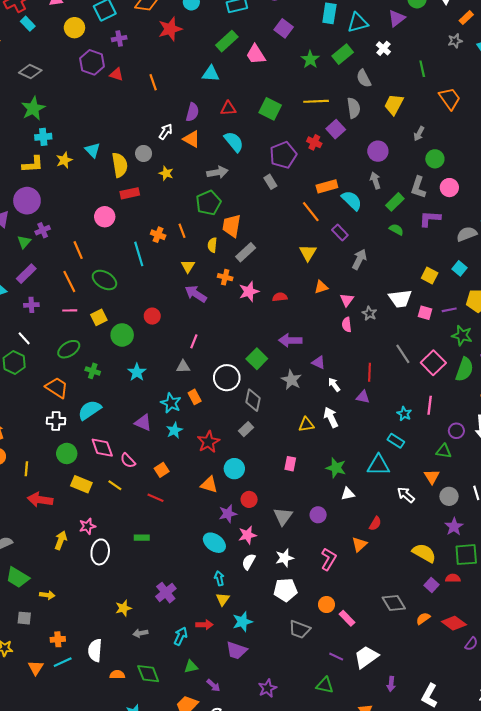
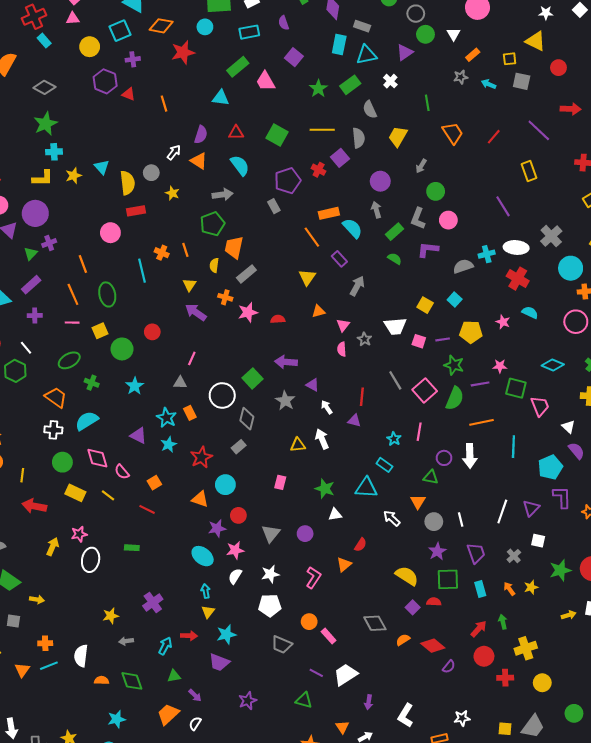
green ellipse: (104, 280) -> (107, 294), turned 45

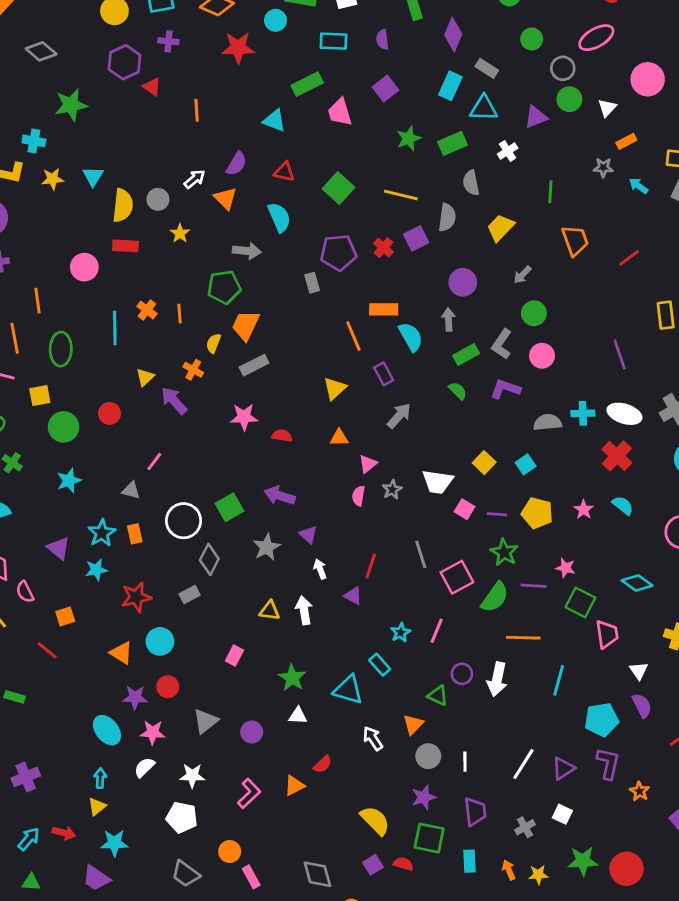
green star: (46, 124) -> (71, 105), moved
yellow triangle: (189, 285) -> (145, 377), moved
orange cross: (225, 297) -> (193, 370), moved

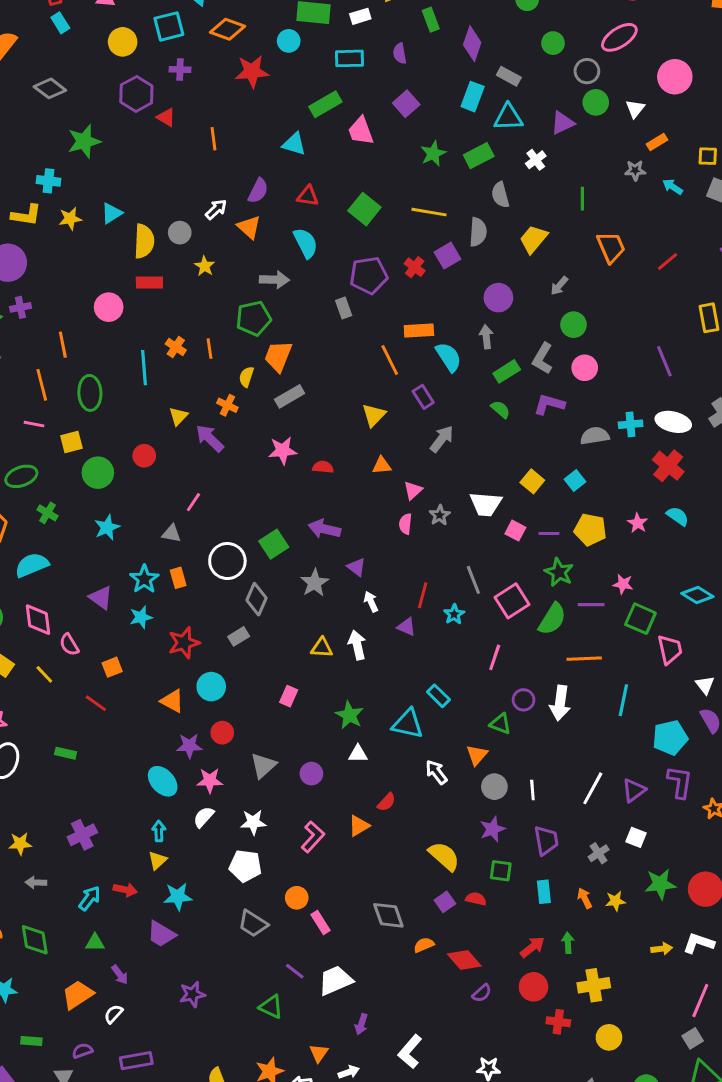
cyan triangle: (93, 176) -> (112, 213), turned 30
cyan star: (401, 633) -> (454, 614), moved
green square: (429, 838) -> (501, 871), size x0.7

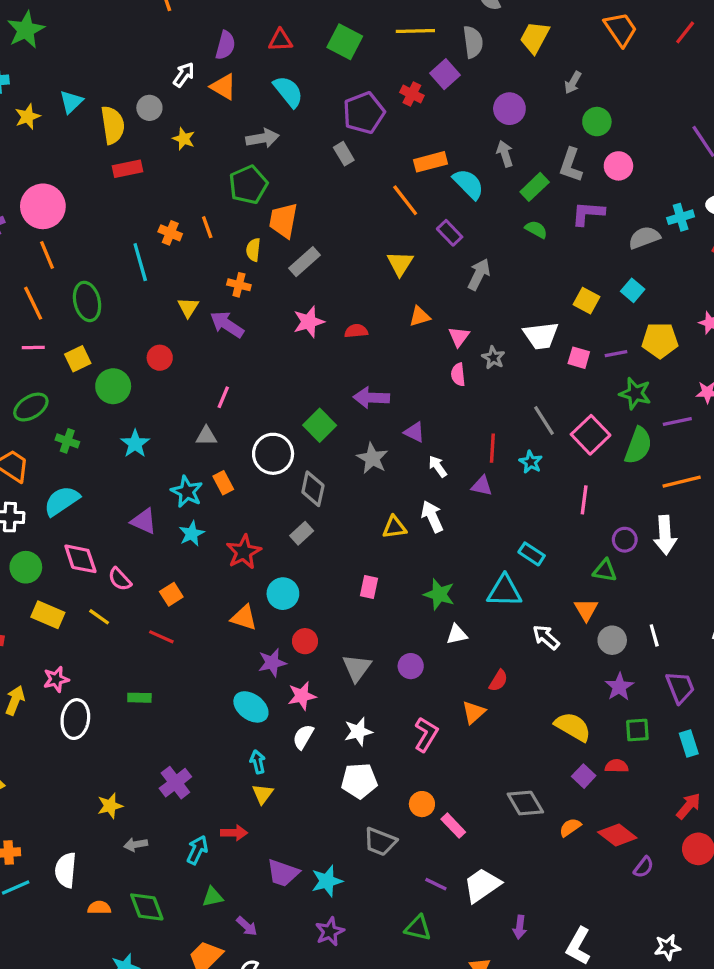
pink circle: (109, 307) -> (43, 206), moved, size x1.4
cyan star: (178, 897) -> (327, 881), moved

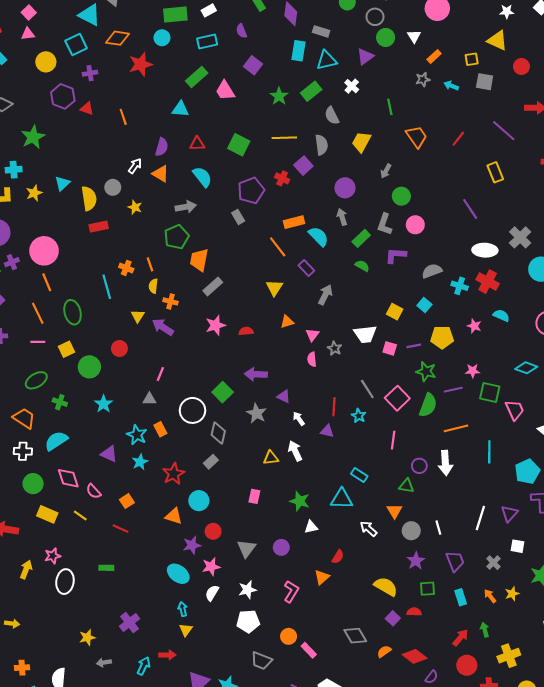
cyan cross: (681, 217) -> (460, 286), moved, turned 35
yellow semicircle: (253, 250) -> (153, 286), moved

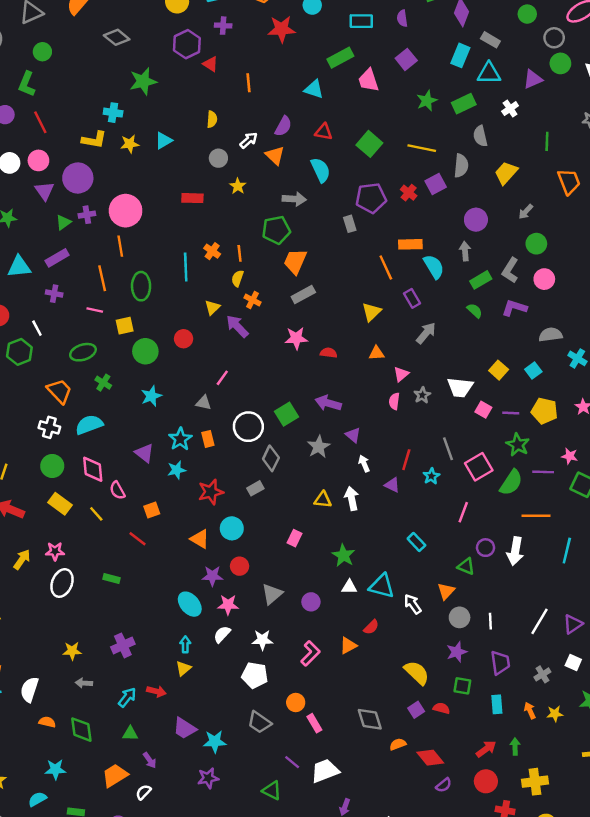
yellow semicircle: (89, 198) -> (212, 119), moved, size x0.6
cyan triangle: (342, 499) -> (382, 586), moved

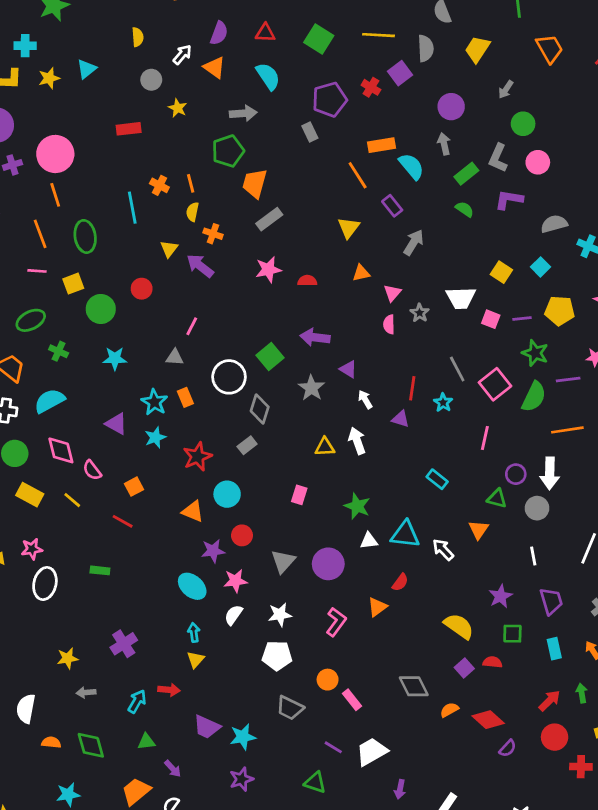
cyan star: (151, 396) -> (115, 358), turned 30
purple circle: (311, 602) -> (328, 564), size x1.5
gray circle: (460, 617) -> (537, 508), moved

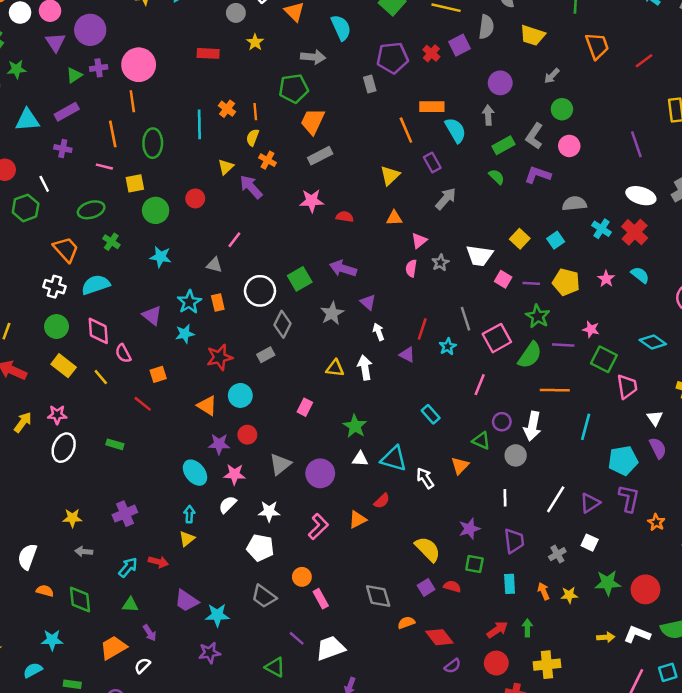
yellow trapezoid: (477, 49) -> (532, 35), turned -115

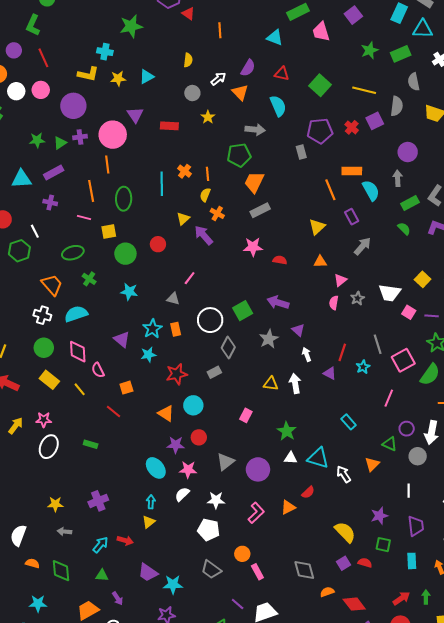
purple triangle: (55, 42) -> (135, 115), moved
green star: (17, 69) -> (37, 140), moved

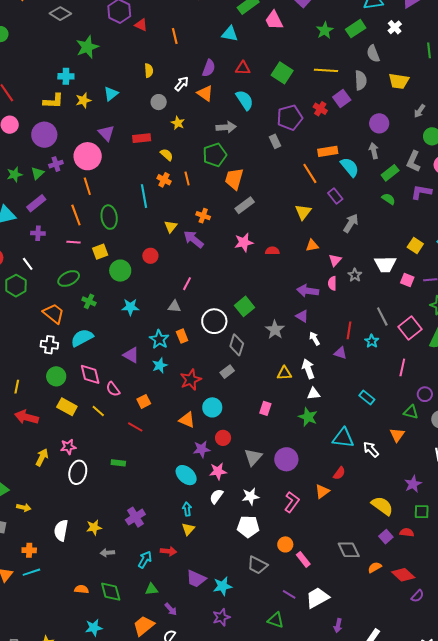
yellow semicircle: (205, 195) -> (167, 155), moved, turned 120
purple arrow: (278, 302) -> (308, 291), moved
white triangle: (291, 458) -> (314, 394), moved
white semicircle: (18, 535) -> (61, 530), moved

